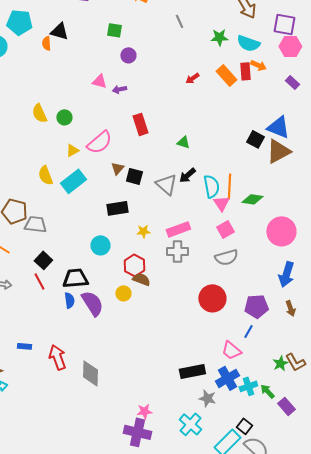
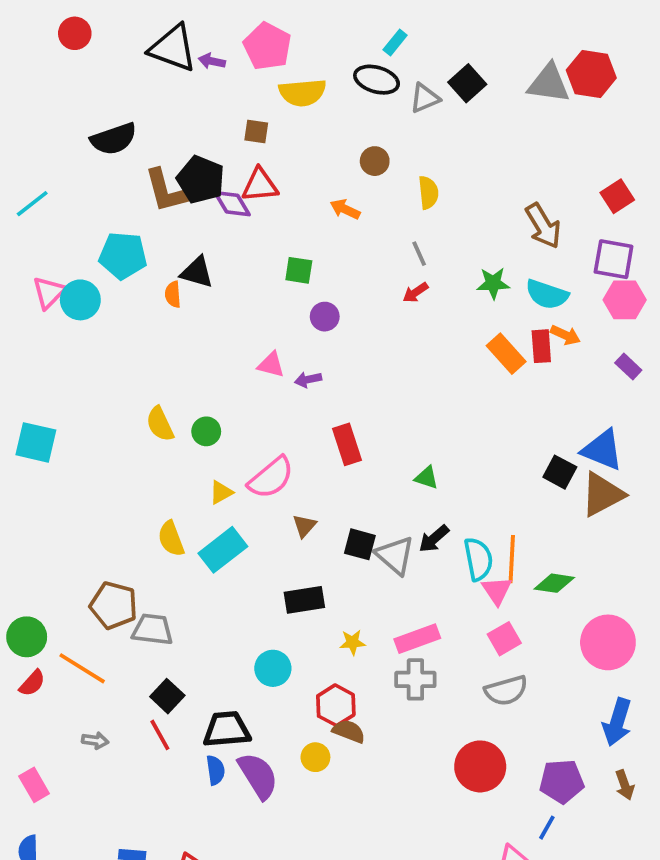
red arrow: (192, 78) -> (415, 293), moved
black square: (134, 176) -> (360, 544), moved

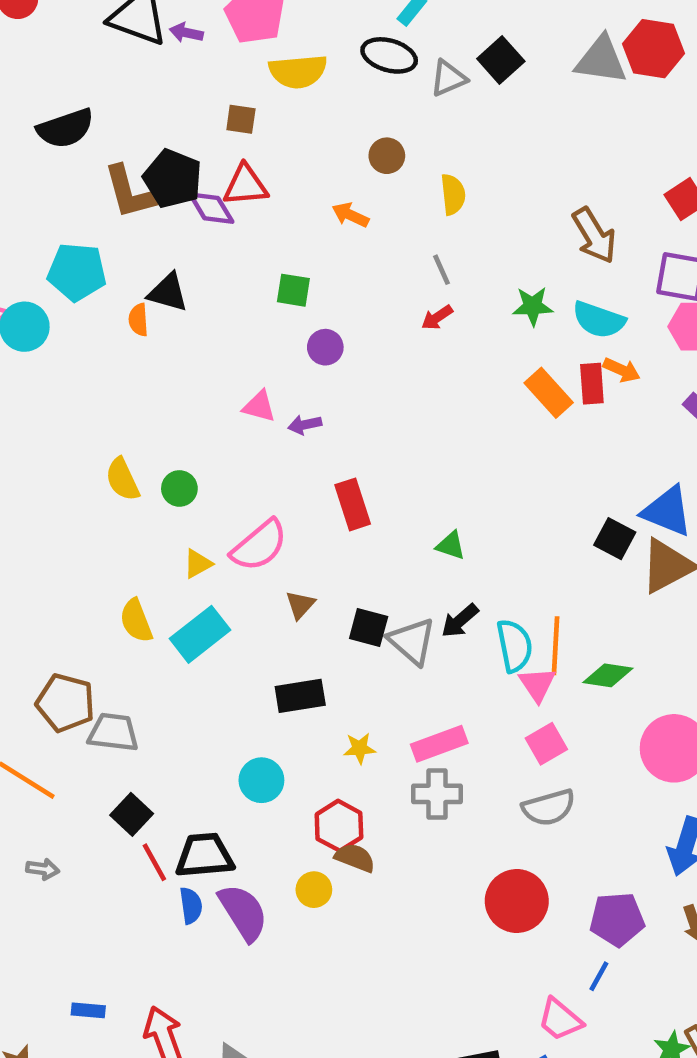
red line: (160, 735) -> (154, 862), moved

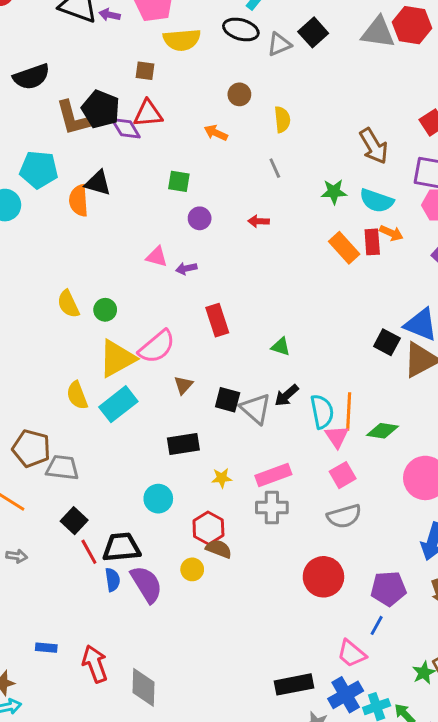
red arrow: (437, 318) -> (259, 221), moved, turned 36
orange semicircle: (138, 320) -> (79, 201), size x1.5
yellow triangle: (198, 564) -> (117, 358), size x2.0

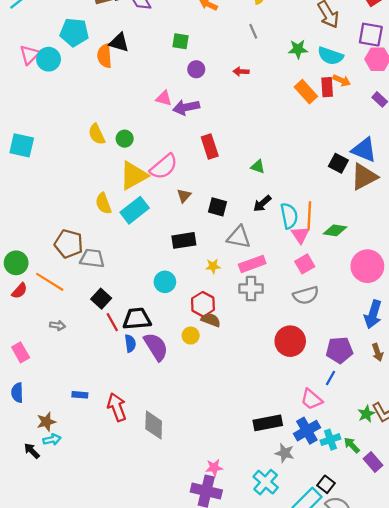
purple arrow: (186, 268) -> (186, 107), size x1.6
gray triangle: (256, 409) -> (239, 237), moved, turned -30

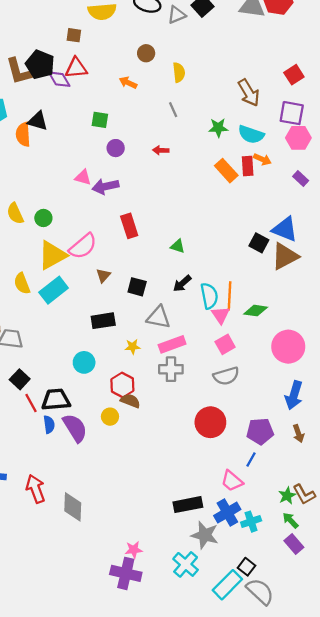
green arrow: (352, 445) -> (291, 520), moved
gray star: (285, 453) -> (205, 535), size x1.4

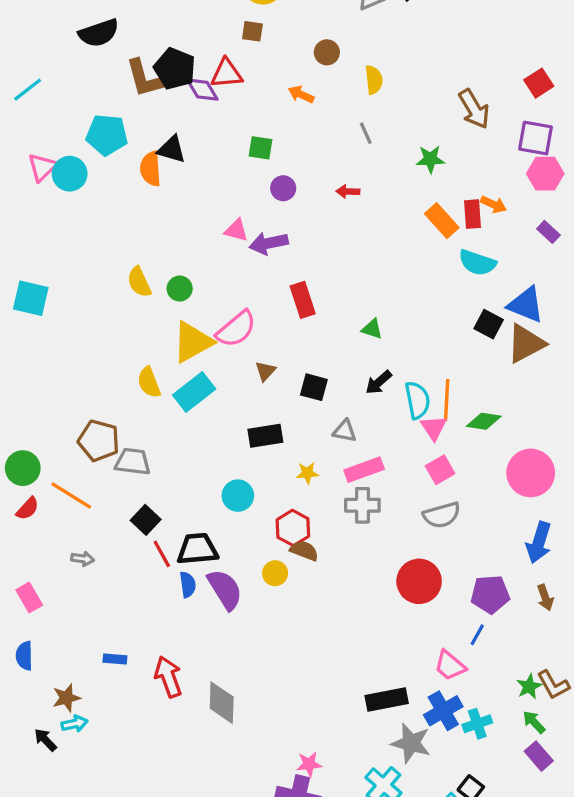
brown square: (74, 35) -> (252, 31), moved
cyan semicircle: (251, 134) -> (477, 263), moved
gray triangle: (159, 317) -> (345, 431), size x0.7

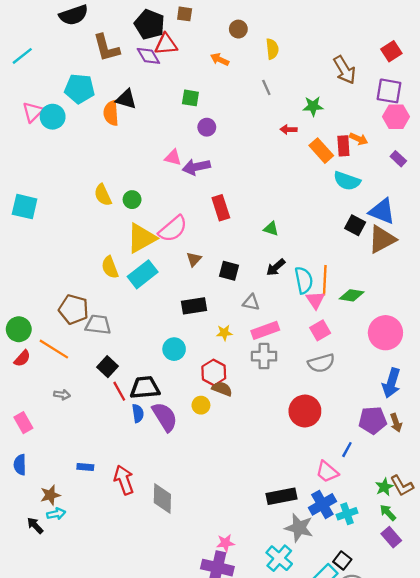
black pentagon: (175, 69) -> (150, 24), moved
red arrow: (348, 191) -> (289, 130), moved
purple pentagon: (490, 594) -> (373, 420), moved

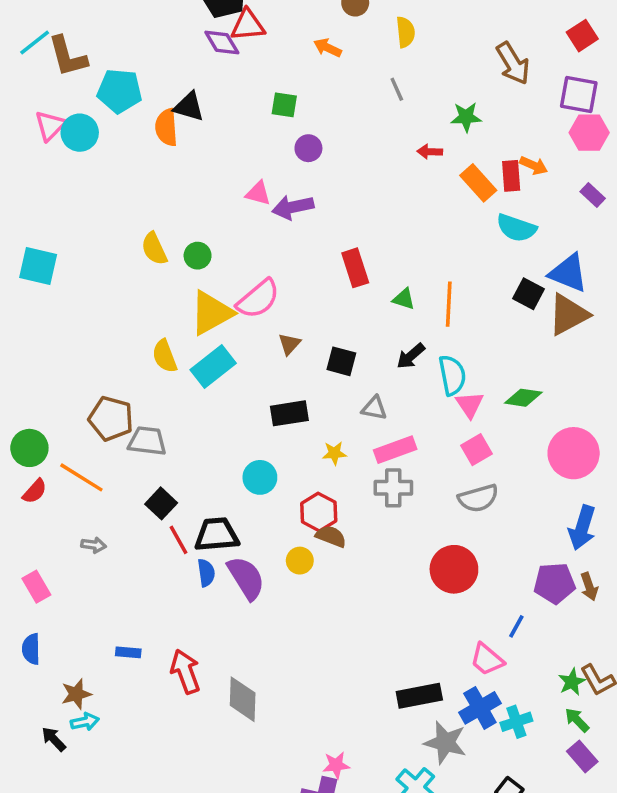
brown L-shape: (106, 48) -> (68, 56), moved
red rectangle: (221, 208) -> (355, 268), moved
orange line: (325, 280) -> (449, 304), moved

